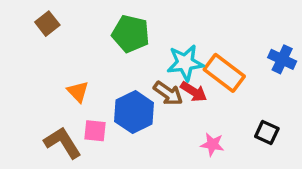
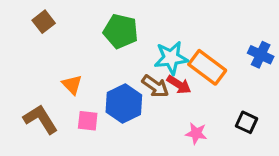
brown L-shape: (63, 143) -> (41, 119), moved

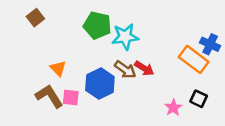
cyan star: (171, 58) -> (125, 37), moved
orange rectangle: (207, 67) -> (194, 59), moved
brown L-shape: (41, 119) -> (49, 96), moved
pink star: (196, 133) -> (173, 108), moved, turned 30

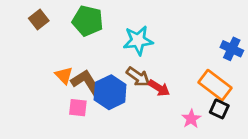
green pentagon: (97, 25) -> (88, 21), moved
orange rectangle: (194, 59) -> (215, 85), moved
red arrow: (144, 68) -> (159, 88), moved
brown L-shape: (49, 96) -> (86, 82), moved

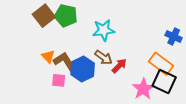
brown square: (39, 19) -> (44, 16), moved, size x1.5
red arrow: (159, 88) -> (119, 66), turned -77
black square: (219, 109) -> (164, 81), size x1.6
pink star: (191, 119) -> (143, 89), size x1.5

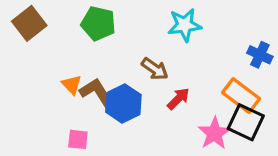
brown square: (44, 16) -> (29, 23), moved
cyan star: (104, 30) -> (185, 25), moved
brown arrow: (104, 57) -> (155, 69), moved
pink square: (59, 80) -> (78, 139), moved

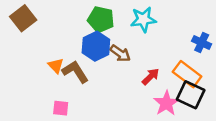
green pentagon: (98, 23) -> (101, 19), moved
red arrow: (178, 99) -> (151, 77), moved
blue hexagon: (123, 103) -> (96, 46), moved

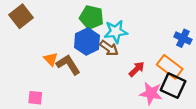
cyan star: (143, 19) -> (116, 32), moved
pink star: (166, 103) -> (151, 93), turned -30
pink square: (61, 108) -> (35, 98), moved

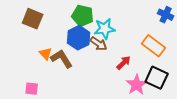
brown square: (21, 16) -> (33, 19), moved, turned -30
blue cross: (183, 38) -> (166, 15), moved
orange rectangle: (170, 67) -> (154, 46), moved
pink star: (151, 93) -> (137, 85), turned 30

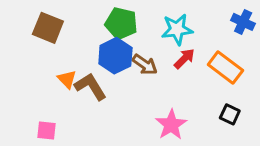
cyan star: (105, 29) -> (177, 29), moved
red arrow: (124, 63) -> (184, 59), moved
black square: (157, 78) -> (230, 114), size x0.6
pink star: (137, 85) -> (171, 125), moved

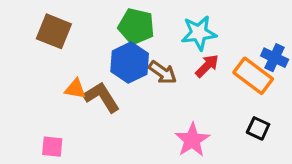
blue cross: (243, 22) -> (275, 58), moved
orange triangle: (67, 79) -> (75, 89), turned -36

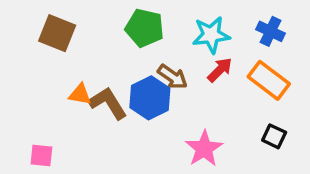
blue cross: (275, 58) -> (271, 31), moved
blue hexagon: (130, 63) -> (150, 98), moved
pink square: (52, 147) -> (41, 156), moved

